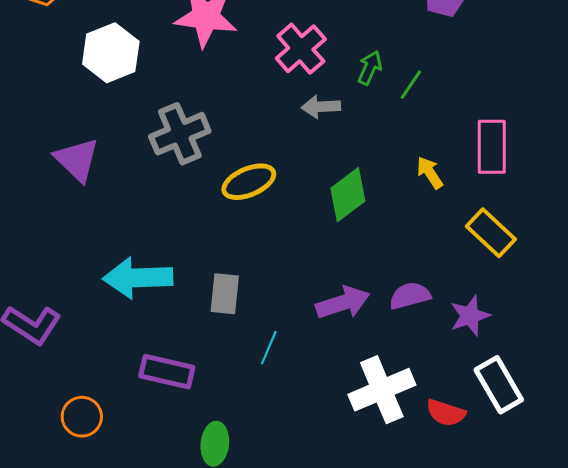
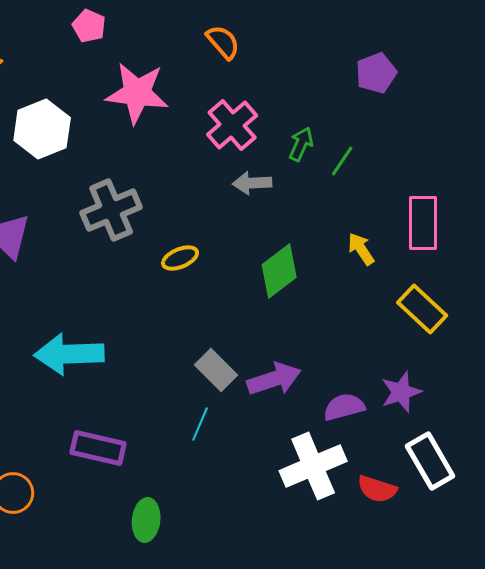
yellow ellipse: (249, 182) -> (180, 258), size x0.7
gray rectangle: (225, 294) -> (216, 370), moved, turned -51
purple semicircle: (410, 296) -> (344, 407), moved

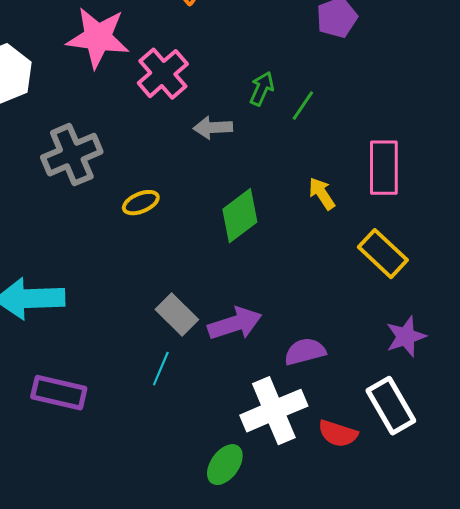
pink cross: (232, 125) -> (163, 74), moved
purple star: (401, 392) -> (406, 337), moved
green ellipse: (146, 520) -> (225, 465), moved, turned 30

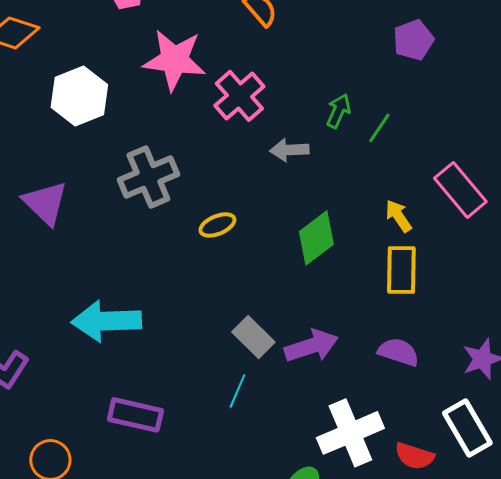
pink rectangle: (384, 168) -> (460, 190), turned -40
yellow rectangle: (383, 254) -> (401, 270), moved, turned 48
purple semicircle: (305, 352) -> (398, 352), moved, turned 33

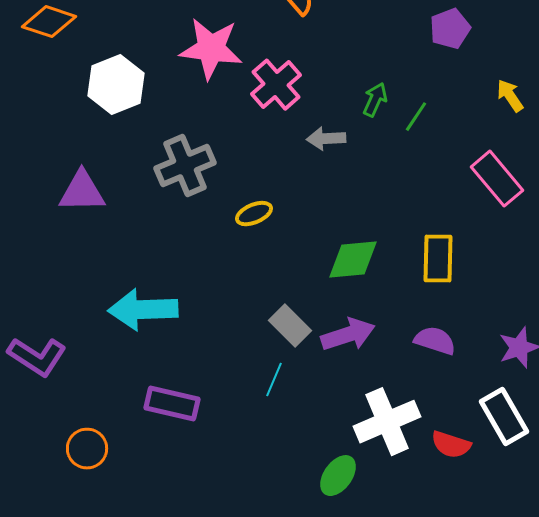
purple triangle: (45, 203) -> (82, 192), turned -45
yellow arrow: (398, 216) -> (510, 96), moved
green diamond: (316, 238) -> (353, 260), moved, turned 32

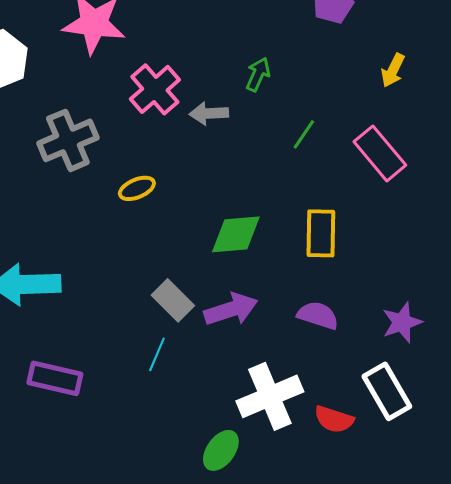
pink cross: (276, 85) -> (155, 89), moved
yellow arrow: (510, 96) -> (393, 70), turned -120
green line: (416, 117) -> (304, 134), moved

